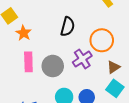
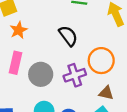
black semicircle: (68, 27) -> (68, 36), turned -66
brown triangle: (113, 67) -> (106, 93), turned 32

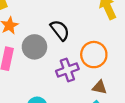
gray circle: (41, 74) -> (34, 47), moved

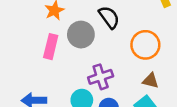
purple cross: (67, 70) -> (101, 77), moved

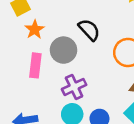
purple cross: (101, 77) -> (74, 87), moved

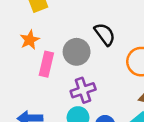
orange star: (35, 30) -> (30, 40), moved

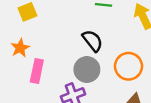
gray circle: (77, 52) -> (87, 70), moved

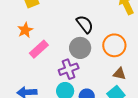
pink rectangle: (37, 71) -> (39, 49), turned 36

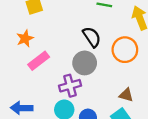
orange circle: (114, 45) -> (125, 50), moved

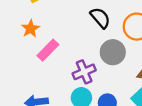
gray circle: (85, 63) -> (113, 52), moved

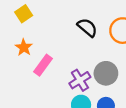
gray circle: (113, 52) -> (106, 73), moved

